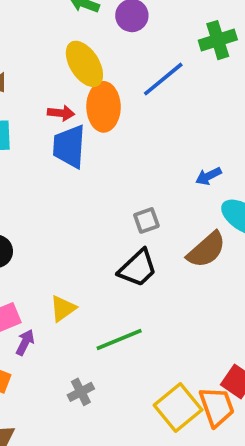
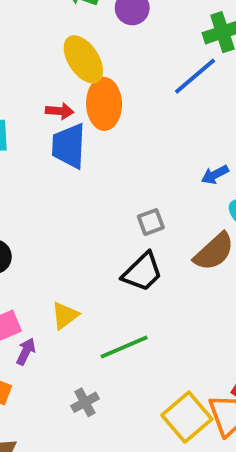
blue line: (163, 79) -> (195, 76), moved

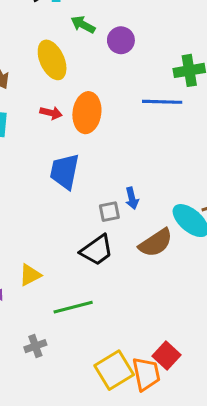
yellow ellipse: (83, 59) -> (52, 60), moved
blue line: (195, 76) -> (162, 102), turned 33
blue trapezoid: (69, 146) -> (65, 171), moved
blue arrow: (215, 175) -> (132, 198), moved, turned -85

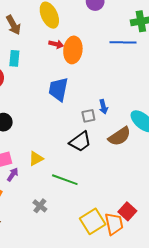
red arrow: (51, 113) -> (56, 44), moved
green line: (73, 307) -> (65, 180), turned 35
gray cross: (35, 346) -> (40, 206), turned -32

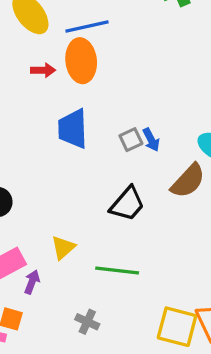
blue line: (123, 42) -> (87, 27), moved
red arrow: (56, 44) -> (43, 70), moved
gray square: (88, 116) -> (131, 140), moved
yellow square: (93, 221) -> (177, 327), turned -30

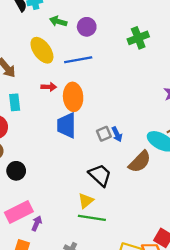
orange ellipse: (81, 61) -> (73, 97), moved
black trapezoid: (127, 204) -> (100, 175), turned -90
yellow triangle: (63, 248) -> (86, 201), moved

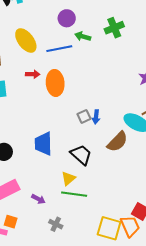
green arrow: (58, 21) -> (83, 36), moved
blue trapezoid: (67, 125) -> (43, 144), moved
blue arrow: (117, 134) -> (96, 117), turned 32
purple arrow: (37, 223) -> (38, 199), moved, turned 96

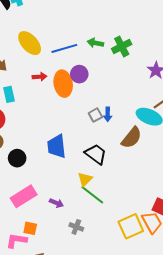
purple circle: (67, 18) -> (79, 74), moved
green cross: (114, 28) -> (122, 46), moved
green arrow: (83, 36) -> (95, 43), moved
green line: (74, 194) -> (92, 195), turned 35
yellow square: (109, 228) -> (131, 226), turned -35

